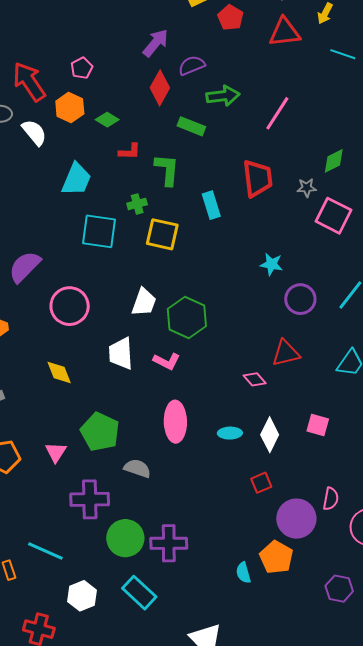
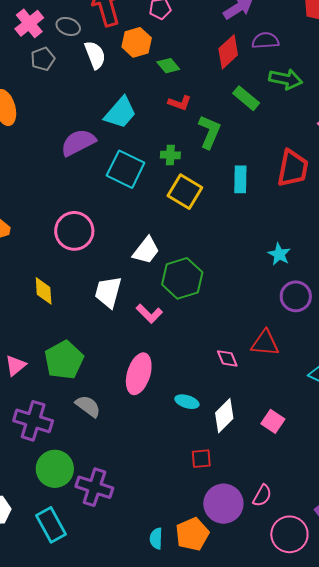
purple semicircle: (25, 267) -> (78, 142), moved

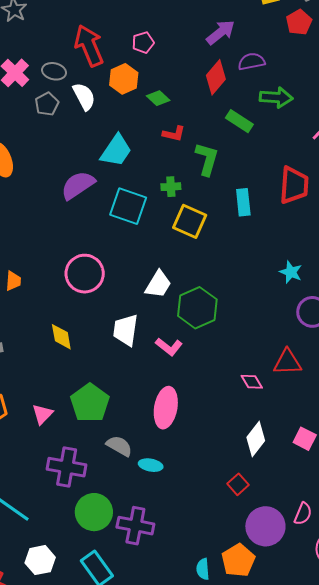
gray pentagon: (43, 59) -> (47, 104), moved
cyan ellipse: (187, 402) -> (151, 465), moved
red square: (201, 459) -> (238, 484), turned -30

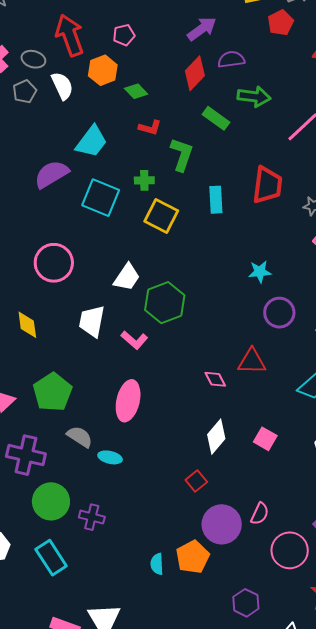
cyan star: (291, 272) -> (260, 272), turned -30
purple cross: (135, 526) -> (92, 517), size x0.7

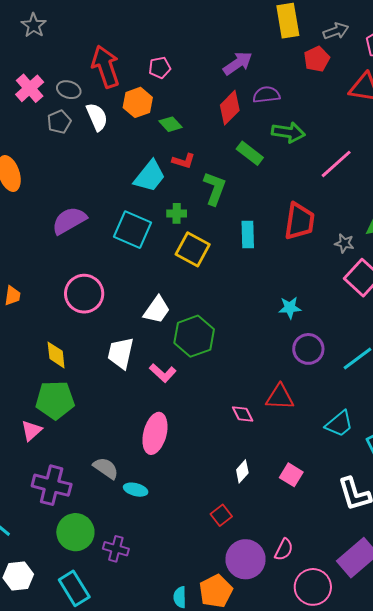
cyan trapezoid: (91, 142) -> (150, 176), moved
purple semicircle: (52, 174) -> (69, 221), moved
green pentagon: (53, 392) -> (55, 400), moved, turned 30
white diamond: (216, 437) -> (242, 471), size x0.7

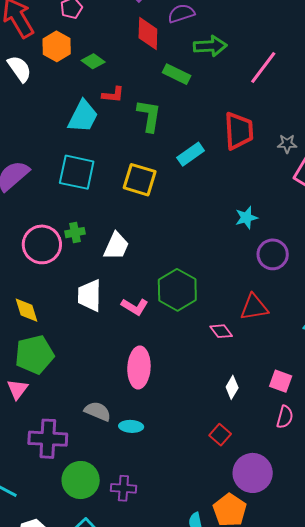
red diamond: (230, 108) -> (148, 33), turned -32
green cross: (177, 213) -> (75, 233), moved
cyan rectangle: (248, 234) -> (191, 154), turned 68
green hexagon: (194, 336) -> (177, 290), moved
pink semicircle: (284, 549) -> (285, 417), moved

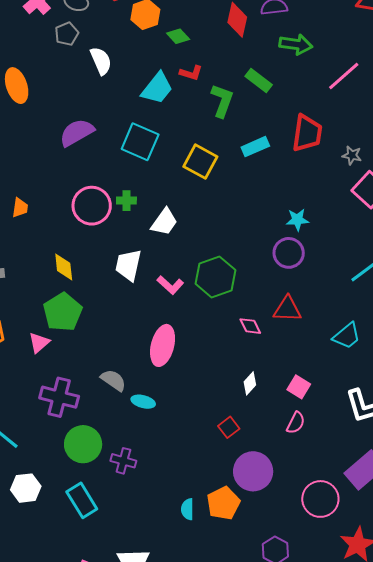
white semicircle: (19, 69) -> (101, 61), moved
green rectangle: (177, 74) -> (259, 81), moved
purple circle: (273, 254) -> (289, 253), moved
green pentagon: (34, 355) -> (63, 312), turned -30

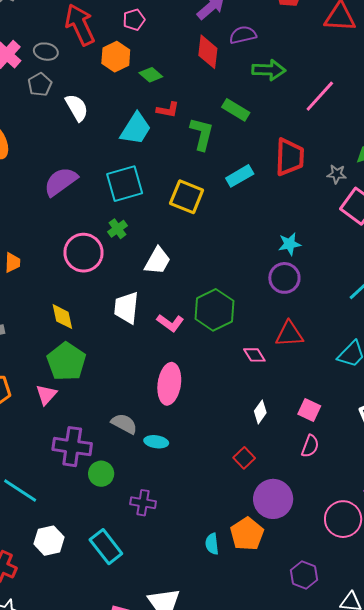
cyan square: (140, 142) -> (125, 184), turned -33
green cross: (126, 201) -> (118, 229), moved, turned -30
green circle: (83, 444) -> (101, 474), moved, size x0.7

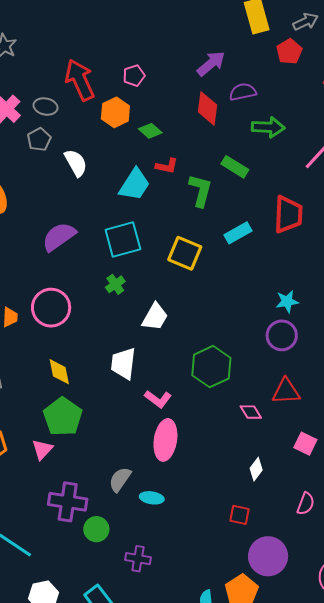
pink circle: (84, 253) -> (51, 308), moved
pink L-shape: (170, 323) -> (158, 399), moved
pink square: (309, 410) -> (305, 444), moved
gray semicircle: (124, 424) -> (120, 479), turned -84
red square: (244, 458) -> (240, 515), turned -35

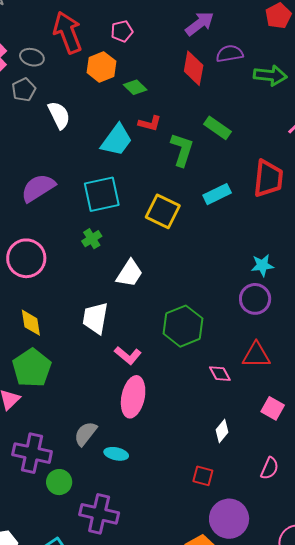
green arrow: (268, 127) -> (270, 75), moved
purple cross: (138, 559) -> (99, 514), size x1.5

